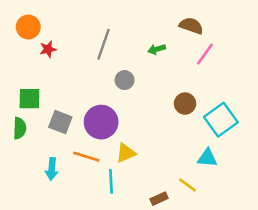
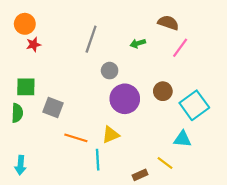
red star: (48, 49) -> (33, 44), moved
purple circle: (101, 122) -> (125, 99), moved
cyan arrow: (52, 169) -> (20, 165), moved

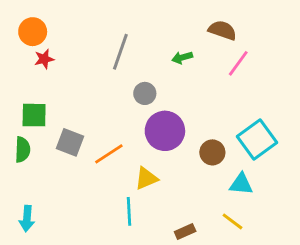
brown circle: (163, 91) -> (212, 152), moved
orange line: (76, 138) -> (109, 154), moved, turned -50
yellow line: (165, 163) -> (233, 221), moved

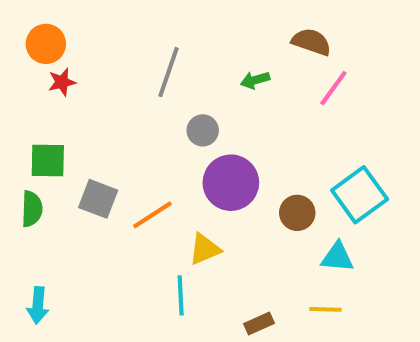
yellow line: (233, 221) -> (325, 309), turned -35

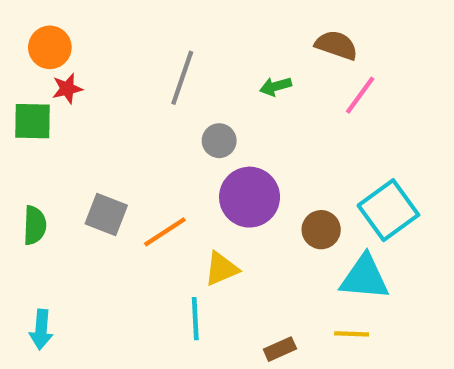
green square: (48, 161) -> (32, 121), moved
cyan triangle: (337, 257) -> (365, 277), size x1.4

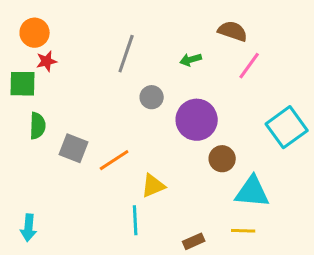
purple circle: (250, 197) -> (197, 120), moved
cyan square: (388, 210) -> (287, 127), moved
green semicircle: (35, 225) -> (38, 126), moved

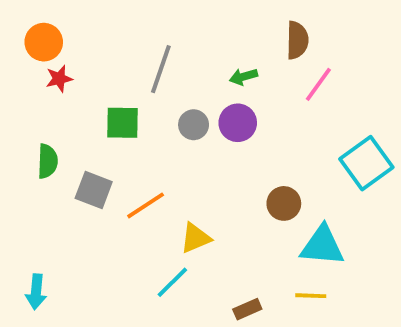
brown semicircle: (233, 31) -> (297, 40), turned 72
green square: (23, 84) -> (122, 123), moved
purple circle: (197, 120) -> (238, 123), moved, size x0.7
cyan line: (135, 220) -> (172, 282), turned 48

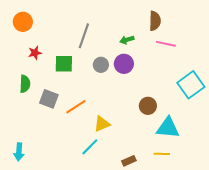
red star: (59, 79) -> (35, 53), moved
pink line: (318, 84) -> (166, 44), turned 66

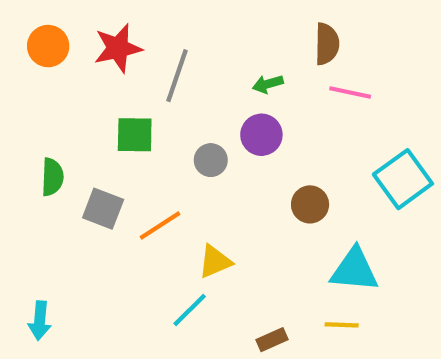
red star: (35, 53) -> (118, 48), moved, size x1.6
gray circle: (101, 65) -> (211, 160), moved
brown circle: (148, 106) -> (310, 204), moved

